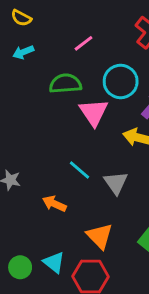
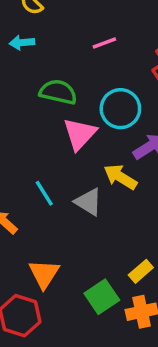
pink line: (84, 43) -> (104, 43), moved
gray triangle: (116, 183) -> (88, 202), moved, turned -40

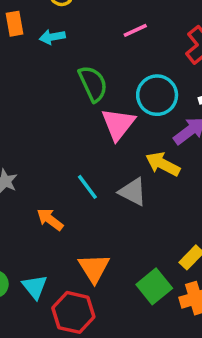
green semicircle: (58, 92) -> (93, 84), turned 57

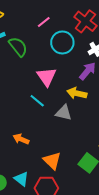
green semicircle: (93, 84) -> (18, 47), moved
cyan circle: (157, 95) -> (62, 42), moved
cyan line: (87, 187) -> (37, 101), moved

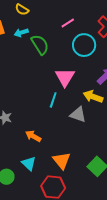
cyan line: (37, 101) -> (53, 100), turned 63
cyan triangle: (21, 179) -> (29, 163), moved

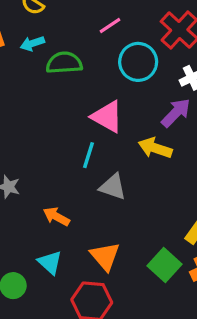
green semicircle: (40, 45) -> (64, 63), turned -60
pink triangle: (65, 77) -> (107, 117), turned -30
gray triangle: (78, 114) -> (113, 187), moved

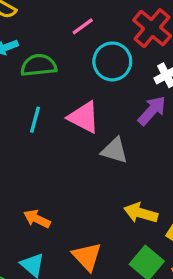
yellow arrow: (155, 148) -> (141, 213), moved
cyan line: (88, 155) -> (35, 120), moved
gray triangle: (113, 187) -> (115, 150), moved

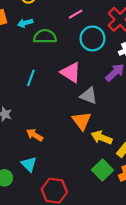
cyan line: (35, 120) -> (31, 78), moved
orange triangle: (87, 257) -> (82, 121), moved

